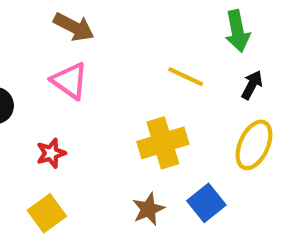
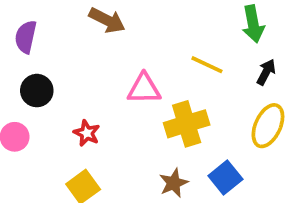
pink triangle: (70, 81) -> (144, 89), moved, turned -36
red star: (51, 153) -> (87, 133), turned -30

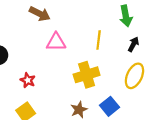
yellow line: (207, 65) -> (99, 40), turned 72
pink triangle: (144, 89) -> (56, 42), moved

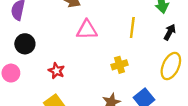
yellow cross: (87, 75) -> (119, 65), size x0.6

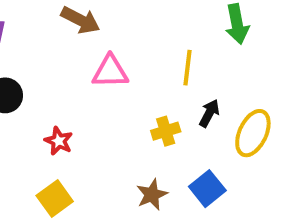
black arrow: (170, 32) -> (209, 113), moved

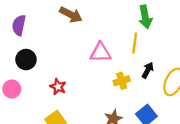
green arrow: (237, 24) -> (145, 17), moved
pink triangle: (110, 72) -> (100, 52), moved

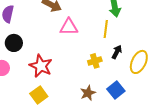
pink triangle: (100, 52) -> (69, 27), moved
red star: (58, 87) -> (41, 66), size x1.6

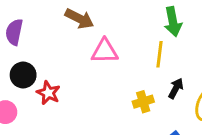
red star: (41, 66) -> (48, 93), moved, size x0.7

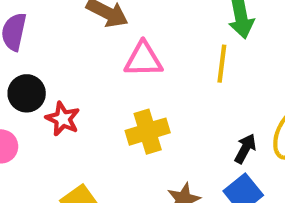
black arrow: (176, 88) -> (245, 149), moved
yellow cross: (143, 102) -> (148, 132), moved, size x1.4

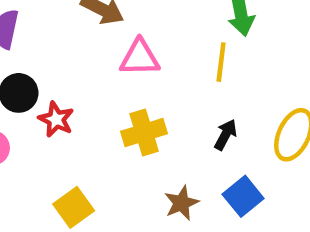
black arrow: (245, 149) -> (225, 135), moved

